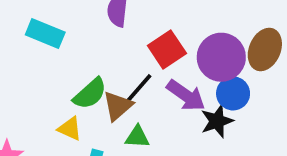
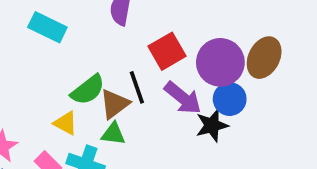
black line: (139, 88) -> (137, 87), turned -64
green triangle: (137, 137) -> (113, 134), moved

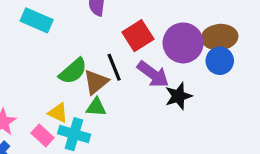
brown ellipse: (264, 58) -> (220, 37), turned 60
blue circle: (230, 99) -> (220, 61), moved
yellow triangle: (66, 123) -> (58, 113), moved

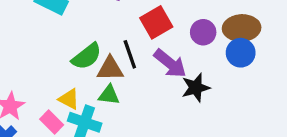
purple circle: (183, 43) -> (203, 32), size x0.6
brown triangle: (96, 82) -> (110, 69), turned 36

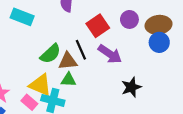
purple circle: (203, 32) -> (129, 19), moved
black star: (196, 88) -> (131, 87), moved
yellow triangle: (69, 99) -> (40, 85), size x1.5

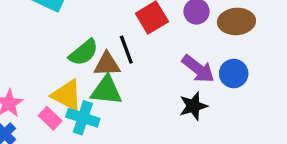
blue circle: (159, 42) -> (234, 74), moved
purple arrow: (110, 54) -> (198, 69), moved
green triangle: (68, 80) -> (106, 90), size x1.5

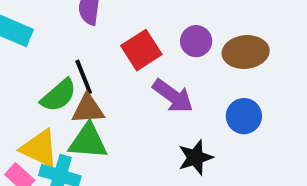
black line: (126, 50) -> (84, 77), moved
purple arrow: (198, 69) -> (173, 96), moved

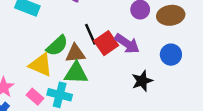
red square: (141, 50) -> (106, 43), moved
black line: (84, 77) -> (91, 34), moved
yellow triangle: (39, 148) -> (41, 65), moved

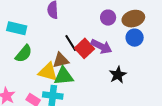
green semicircle: (57, 46) -> (24, 54), moved
blue circle: (171, 55) -> (135, 38), moved
yellow triangle: (41, 65) -> (48, 72), moved

